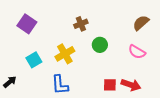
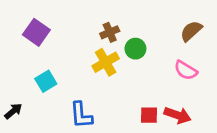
green circle: (100, 45) -> (135, 49), moved
yellow cross: (65, 54) -> (106, 62), moved

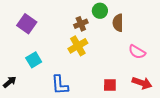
brown semicircle: (191, 31) -> (118, 23), moved, turned -48
green circle: (135, 49) -> (100, 11), moved
red arrow: (178, 115) -> (142, 83), moved

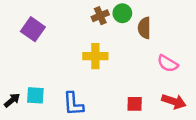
brown cross: (81, 24) -> (100, 16), moved
yellow cross: (78, 46) -> (95, 56), turned 30
cyan square: (34, 60) -> (35, 95), moved, turned 35

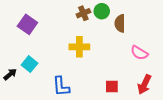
cyan square: (35, 95) -> (29, 64), moved, turned 35
black arrow: (12, 100) -> (10, 74), moved
red arrow: (174, 101) -> (144, 84), turned 96

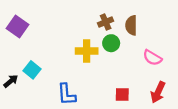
green circle: (102, 11) -> (111, 43), moved
brown cross: (83, 13) -> (106, 22), moved
purple square: (27, 24) -> (18, 26), moved

